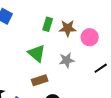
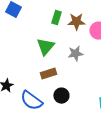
green triangle: (37, 53) -> (45, 47), turned 30

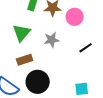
black circle: (61, 96) -> (38, 82), size x1.5

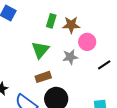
pink circle: (75, 17) -> (87, 42), moved

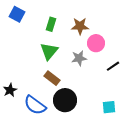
green rectangle: (51, 21) -> (51, 24), moved
brown rectangle: (43, 77) -> (52, 78), turned 56

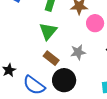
gray star: (79, 58) -> (78, 52), moved

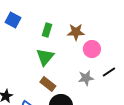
gray star: (78, 52) -> (86, 78), moved

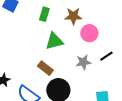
green triangle: (45, 57) -> (54, 41), moved, turned 36

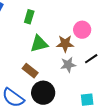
brown star: (73, 16) -> (65, 44), moved
pink circle: (89, 33) -> (82, 30), moved

